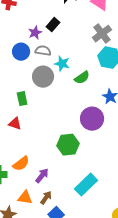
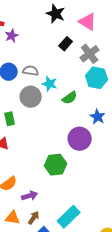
black rectangle: (53, 25) -> (66, 44), moved
purple star: (35, 33) -> (12, 36), moved
purple arrow: (42, 176) -> (30, 196), turned 35
cyan rectangle: (86, 185) -> (69, 217), moved

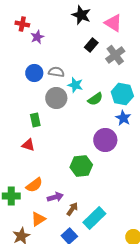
cyan hexagon: (97, 78) -> (122, 94), moved
orange triangle: (13, 218) -> (38, 219), turned -42
brown arrow: (34, 218) -> (72, 209), moved

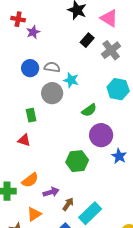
green semicircle: (95, 99) -> (89, 110), moved
blue star: (123, 118) -> (119, 156), moved

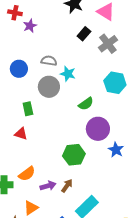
blue circle: (30, 68) -> (19, 69), moved
brown arrow: (68, 204) -> (67, 186), moved

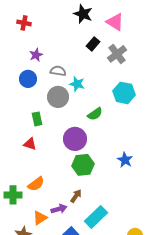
purple star: (30, 26) -> (36, 55), moved
purple circle: (98, 129) -> (75, 139), moved
purple arrow: (48, 186) -> (59, 209), moved

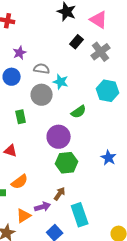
red triangle: (30, 144) -> (11, 151), moved
cyan rectangle: (96, 217) -> (80, 215), turned -65

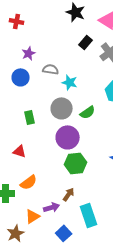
gray circle: (42, 95) -> (62, 108), moved

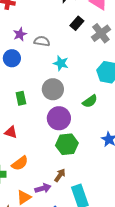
gray semicircle: (51, 69) -> (42, 41), moved
green semicircle: (88, 112) -> (90, 101), moved

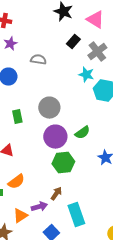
purple star: (20, 34) -> (10, 44), moved
cyan star: (61, 63) -> (86, 75), moved
green semicircle: (90, 101) -> (82, 133), moved

